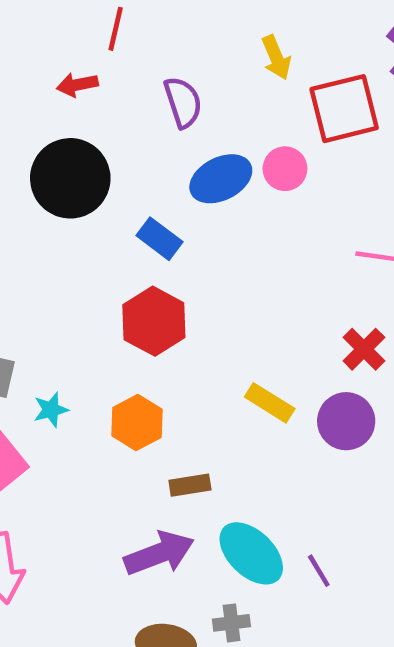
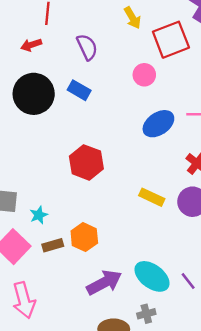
blue ellipse: (221, 179) -> (158, 124), moved
blue rectangle: (160, 239) -> (79, 90), moved
orange hexagon: (137, 422) -> (84, 237), moved
brown rectangle: (190, 485) -> (53, 245), moved

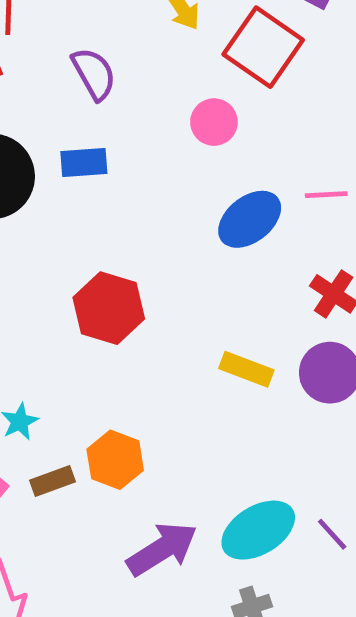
red square: (171, 40) -> (263, 47), turned -30
blue rectangle: (79, 90) -> (84, 163), turned -30
cyan ellipse: (152, 276) -> (258, 530), turned -64

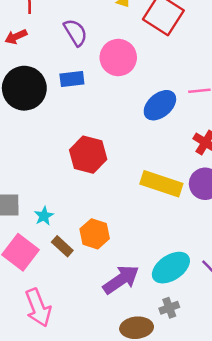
pink circle: (214, 122) -> (118, 58), moved, size x1.5
yellow rectangle: (246, 369) -> (161, 184), size x1.5
brown rectangle: (53, 481) -> (62, 246), turned 65

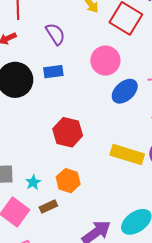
pink circle: (118, 58) -> (105, 61), moved
orange hexagon: (95, 234) -> (68, 181), moved
brown rectangle: (62, 246) -> (48, 206), turned -66

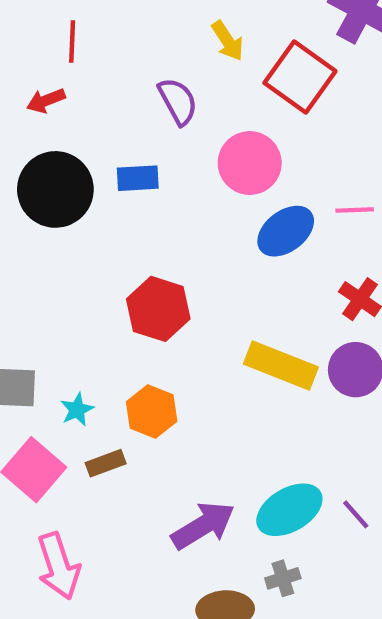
purple semicircle: (55, 34) -> (178, 101), moved

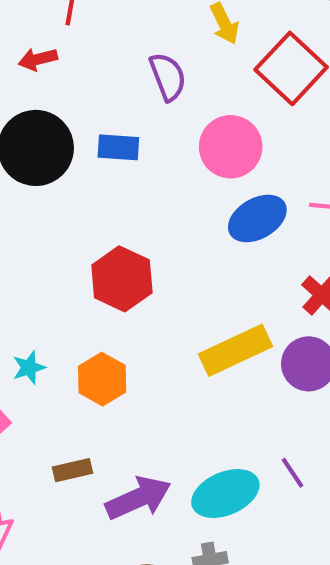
yellow rectangle: (281, 366) -> (235, 350), turned -54
brown rectangle: (106, 463) -> (73, 470), moved
purple line: (356, 514) -> (292, 473), moved

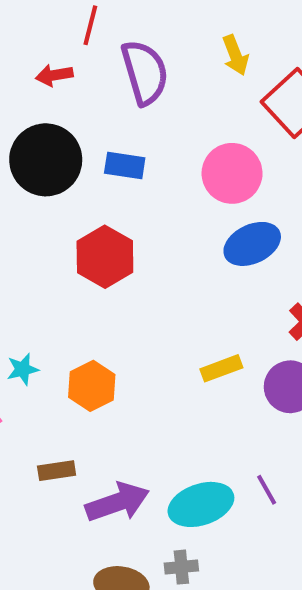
purple semicircle: (168, 77) -> (145, 72), moved, size x1.4
red hexagon: (122, 279) -> (105, 257), moved
yellow rectangle: (235, 350) -> (221, 368), size x0.6

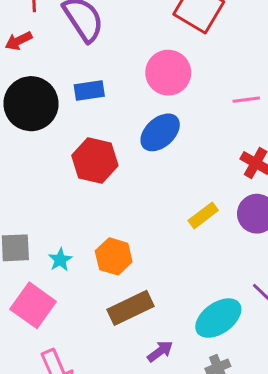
blue ellipse: (252, 244) -> (160, 132), moved
brown rectangle: (57, 471) -> (131, 308), moved, size x1.6
purple arrow: (117, 502) -> (160, 351), moved, size x0.6

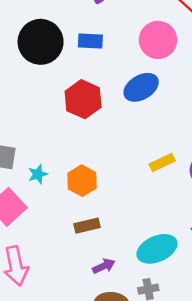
brown rectangle: (131, 308) -> (87, 226), size x0.7

